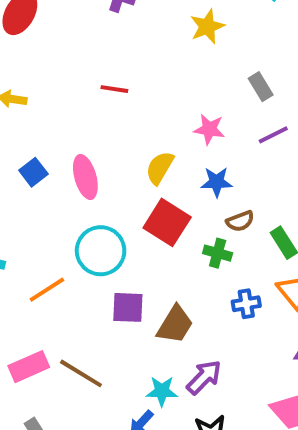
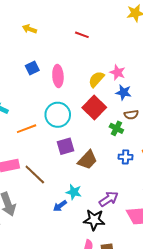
pink star: (209, 129) -> (118, 72), moved
purple square: (128, 307) -> (65, 146), turned -30
purple arrow: (204, 377) -> (109, 199), moved

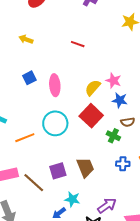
purple square: (65, 146) -> (58, 171), moved
brown trapezoid: (87, 160) -> (85, 167), turned -65

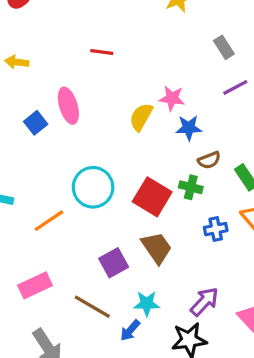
pink ellipse: (55, 85) -> (68, 106), moved
red square: (91, 116) -> (152, 197), moved
brown line: (34, 183) -> (92, 307), moved

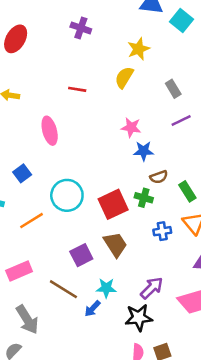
yellow semicircle: (141, 117) -> (124, 77), moved
blue square: (36, 123) -> (22, 173), moved
red square: (152, 197) -> (113, 204), turned 32

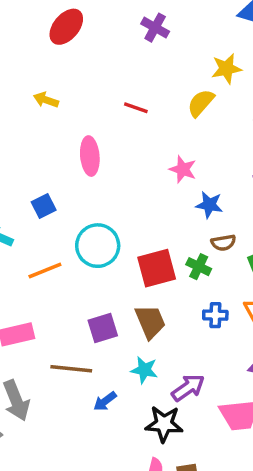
pink star: (131, 127) -> (183, 169), moved
cyan star: (106, 288) -> (144, 370), moved
brown line: (63, 289) -> (71, 369), turned -36

